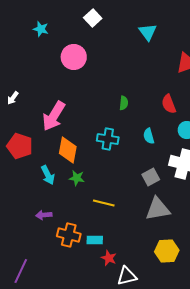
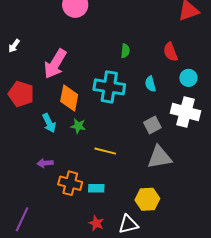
cyan cross: (108, 139) -> (109, 87), size x1.4
yellow hexagon: (167, 251) -> (147, 199), moved
red star: (109, 258) -> (96, 223), moved

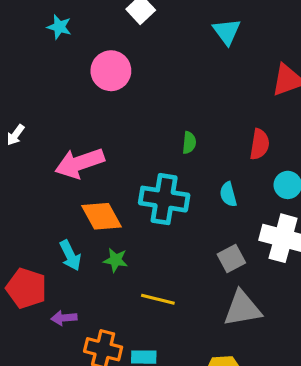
red semicircle: (170, 52) -> (260, 144), turned -150
pink arrow: (55, 64) -> (80, 163), turned 40
red pentagon: (21, 94) -> (26, 288), moved
orange diamond: (69, 98) -> (102, 216), turned -40

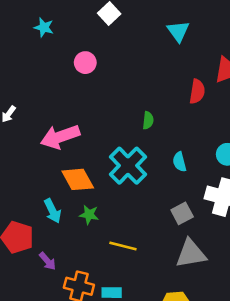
pink circle: (111, 71) -> (85, 63), size x0.7
red semicircle: (260, 144) -> (197, 91), moved
cyan cross: (164, 199) -> (128, 166), turned 36
purple arrow: (64, 318) -> (48, 261), turned -126

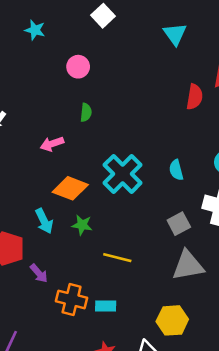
green semicircle: (148, 120) -> (86, 112), moved
pink arrow: (60, 137) -> (52, 144), size x0.6
orange diamond: (78, 179) -> (70, 188), turned -40

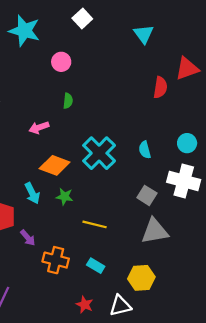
cyan star: (35, 30) -> (24, 31), size x1.8
gray square: (179, 224) -> (147, 195), turned -30
cyan rectangle: (106, 306) -> (96, 266), moved, turned 30

